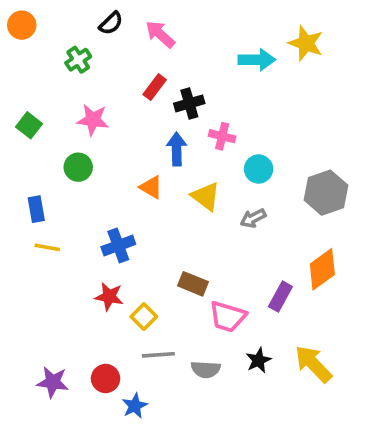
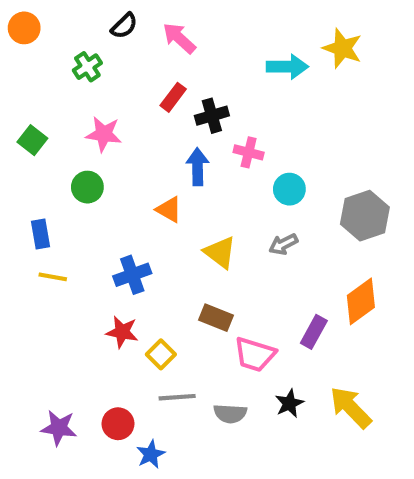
yellow triangle: (206, 196) -> (220, 252), moved

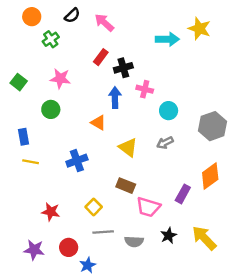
orange circle: (24, 28) -> (32, 17), moved
red star: (122, 332) -> (51, 212), moved

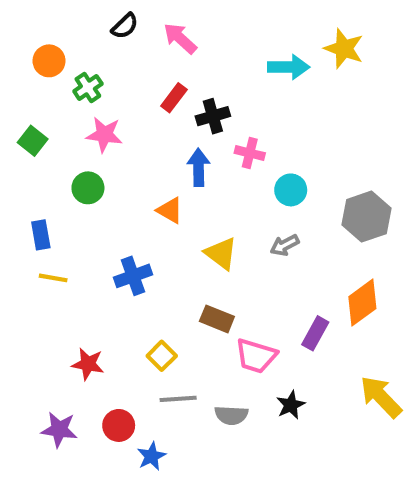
orange circle: (32, 17) -> (49, 61), moved
green cross: (51, 39) -> (88, 87), moved
yellow arrow: (204, 238) -> (381, 397), moved

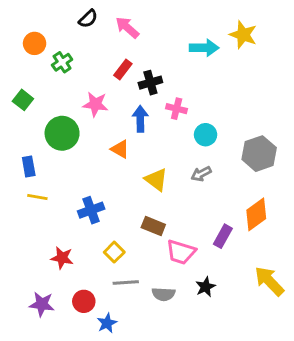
pink star: (104, 135) -> (95, 104), moved
green circle: (88, 188) -> (62, 133), size x1.5
blue cross: (133, 276) -> (91, 210), moved

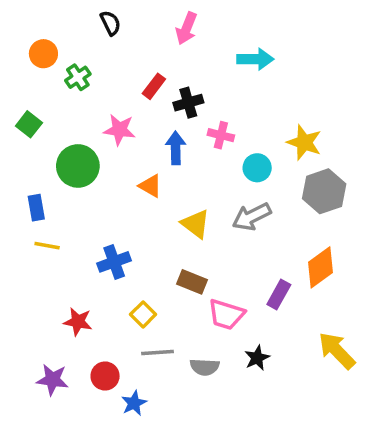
black semicircle: (88, 19) -> (110, 23), turned -72
pink arrow: (127, 27) -> (186, 28), moved, turned -110
yellow star: (243, 35) -> (304, 142), moved
gray arrow: (201, 174) -> (252, 217), size x1.5

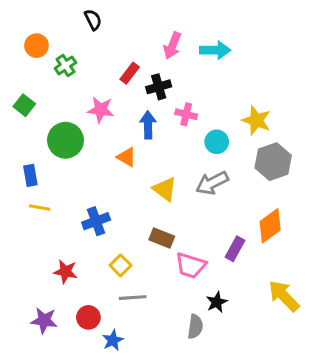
pink arrow: (186, 28) -> (172, 46), moved
gray semicircle: (205, 367) -> (195, 327), moved, turned -85

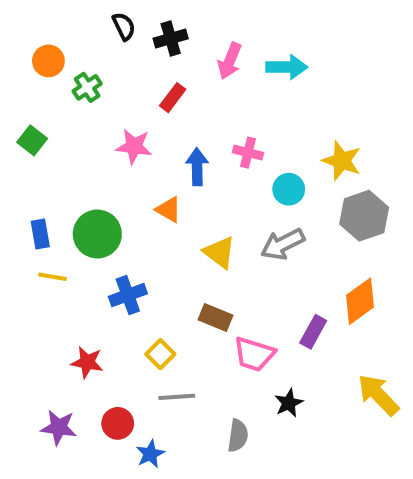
black cross: (159, 87) -> (171, 39), moved
green circle: (65, 140) -> (97, 234), moved
gray semicircle: (195, 327) -> (238, 436), moved

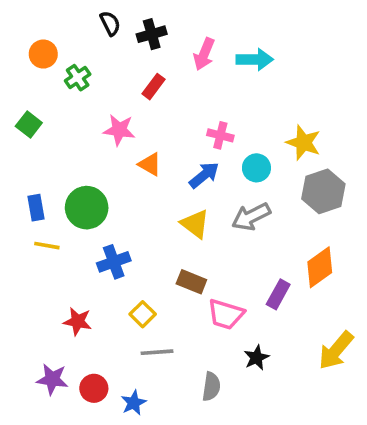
blue arrow: (197, 167) -> (204, 175), moved, turned 52
orange triangle: (169, 210) -> (150, 164), moved
yellow arrow: (378, 395) -> (336, 350), turned -96
red circle: (118, 423) -> (94, 388), moved

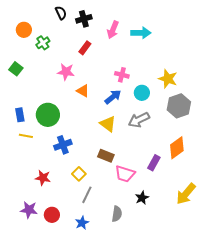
gray line: (157, 352) -> (87, 195), turned -60
blue star: (134, 403) -> (82, 223), moved

